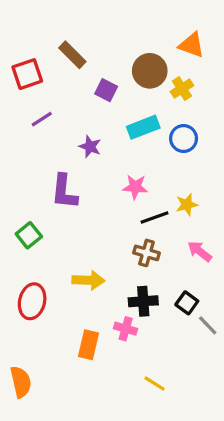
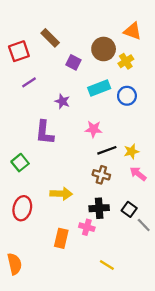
yellow star: (187, 205) -> (131, 151), moved

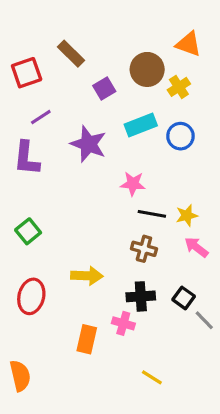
purple square: (73, 62) -> (104, 89), turned 32
purple star: (62, 101) -> (88, 144), size x1.6
purple L-shape: (45, 133) -> (27, 158), moved
black line: (107, 150) -> (152, 214), turned 30

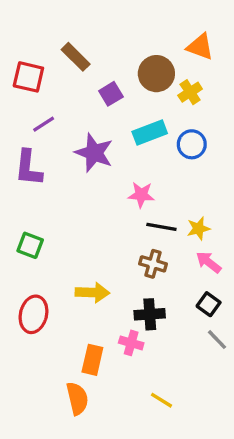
red square: (27, 73) -> (28, 77), turned 32
green square: (28, 231) -> (30, 245), turned -30
black square: (184, 298) -> (209, 304), moved
orange semicircle: (20, 376) -> (77, 398), moved

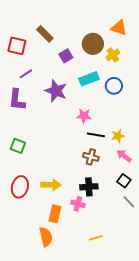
yellow arrow: (92, 292) -> (51, 185), moved
yellow line: (161, 400) -> (96, 238), turned -48

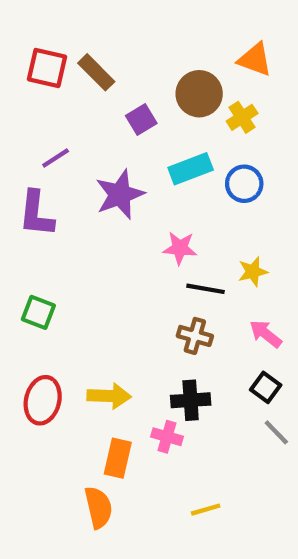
red square: (17, 46) -> (47, 68), moved
purple star: (56, 91) -> (120, 194), turned 30
yellow star: (118, 136) -> (253, 272), moved

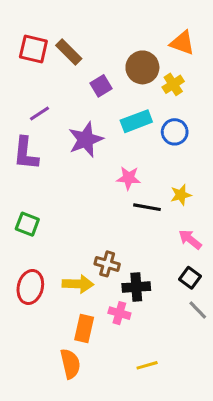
brown cross: (195, 336) -> (107, 264), moved

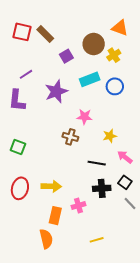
yellow star: (181, 195) -> (110, 136), moved
black line: (147, 207) -> (97, 163), moved
brown cross: (107, 264) -> (70, 137), moved
black cross: (136, 287) -> (102, 188), moved
pink cross: (119, 313) -> (78, 206), turned -32

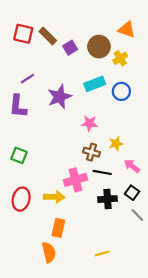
purple square: (66, 56) -> (70, 48), moved
brown cross: (70, 137) -> (91, 152), moved
pink cross: (78, 206) -> (75, 180), moved, size x1.5

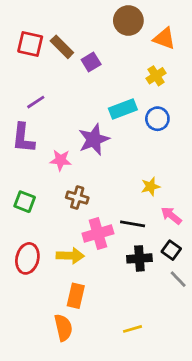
brown circle: (99, 47) -> (128, 20), moved
purple star: (59, 97) -> (94, 139), moved
pink star: (89, 123) -> (61, 160), moved
brown cross: (91, 152) -> (77, 198), moved

